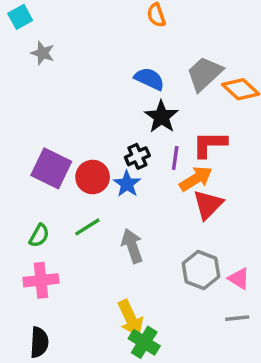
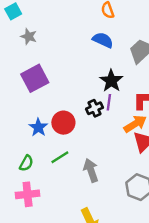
blue semicircle: (149, 79) -> (103, 40), moved
purple line: (175, 158) -> (109, 102), moved
purple square: (51, 168) -> (35, 78), moved, turned 36
blue star: (127, 184) -> (38, 127), moved

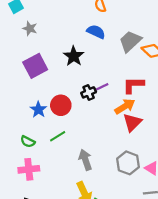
black star: (111, 81) -> (74, 56), moved
purple line: (109, 102) -> (101, 87), turned 56
green semicircle: (26, 163) -> (28, 142), turned 88
gray arrow: (91, 170) -> (85, 160), moved

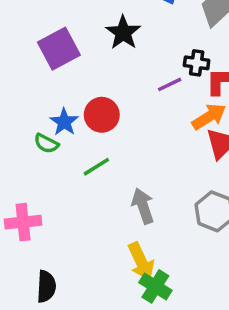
black cross: (89, 92) -> (197, 63), moved, turned 32
green semicircle: (28, 142) -> (46, 143), moved
pink cross: (29, 169) -> (23, 222), moved

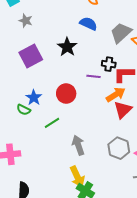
purple line: (170, 84) -> (93, 76), turned 32
red circle: (102, 115) -> (66, 94), moved

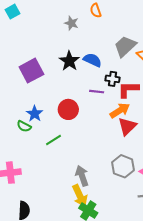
gray star: (26, 21) -> (71, 23), moved
blue semicircle: (88, 24) -> (92, 60), moved
gray arrow: (78, 145) -> (82, 176), moved

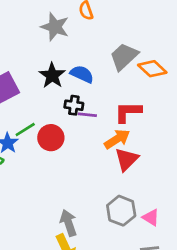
gray star: (71, 23) -> (55, 27), size x1.5
black cross: (112, 79) -> (74, 105), moved
green line: (54, 140) -> (25, 130), moved

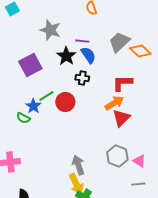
gray star: (55, 27) -> (50, 30), moved
blue semicircle: (82, 74) -> (88, 55), turned 30
purple line: (87, 115) -> (82, 41), moved

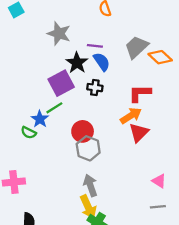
purple square: (30, 65) -> (61, 83), moved
red circle: (65, 102) -> (83, 131), moved
gray hexagon: (117, 156) -> (88, 148), moved

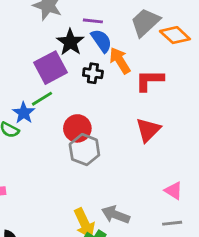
orange arrow: (131, 116) -> (120, 61), moved, turned -90
gray arrow: (90, 185) -> (116, 215), moved, turned -50

